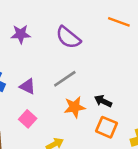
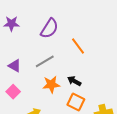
orange line: (119, 22) -> (78, 46), moved, turned 30
purple semicircle: (68, 37) -> (49, 28), turned -100

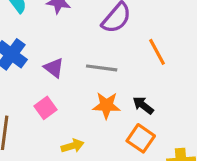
gray line: (45, 61) -> (102, 68), turned 30

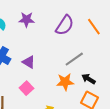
orange line: (157, 52) -> (94, 27), moved
gray line: (102, 68) -> (74, 59), moved, turned -36

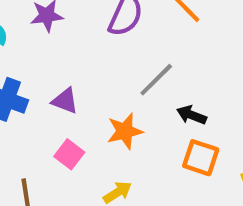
orange star: (65, 82) -> (125, 131), moved

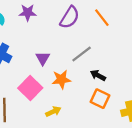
purple triangle: (65, 101) -> (43, 58), moved, turned 32
pink square: (69, 154) -> (30, 88), size x1.5

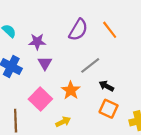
purple star: (28, 13) -> (37, 42), moved
purple triangle: (43, 58) -> (45, 63), moved
orange star: (61, 79) -> (71, 90), turned -30

